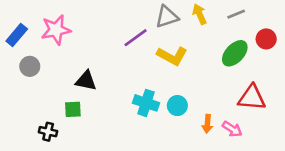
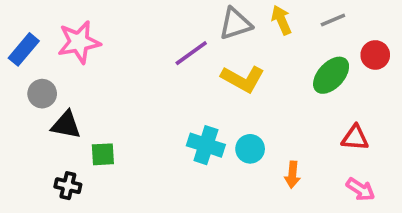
black triangle: (86, 81) -> (66, 125), moved
red triangle: (252, 98) -> (355, 138), size x0.7
pink arrow: (232, 129) -> (361, 189), moved

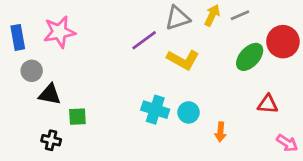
yellow arrow: (281, 20) -> (212, 15), turned 50
gray line: (333, 20) -> (240, 15), moved
blue rectangle: (24, 49) -> (18, 37), turned -50
red circle: (375, 55) -> (283, 42), size x1.5
pink arrow: (361, 189) -> (287, 143), moved

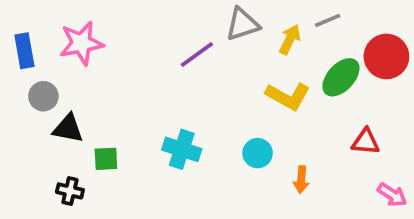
yellow arrow: (212, 15) -> (290, 39), moved
yellow L-shape: (183, 60) -> (288, 96), moved
cyan cross: (155, 110) -> (182, 149), moved

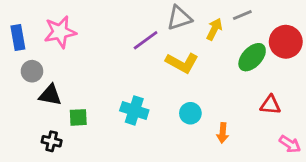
yellow L-shape: (288, 96) -> (182, 63), moved

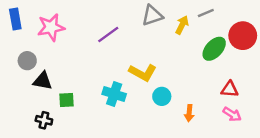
blue rectangle: (18, 38) -> (15, 19), moved
purple line: (146, 40) -> (108, 34), moved
yellow L-shape: (182, 63) -> (143, 73), moved
pink arrow: (290, 144) -> (232, 114), moved

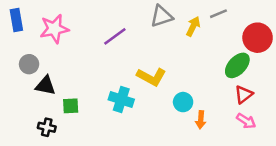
green ellipse: (214, 49) -> (237, 65), moved
red triangle: (230, 89) -> (244, 94), turned -42
cyan circle: (162, 96) -> (183, 102), moved

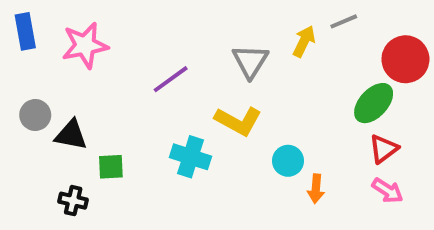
gray triangle: (162, 16) -> (250, 61), moved, turned -40
purple line: (115, 36) -> (171, 79), moved
gray circle: (29, 64) -> (35, 115), moved

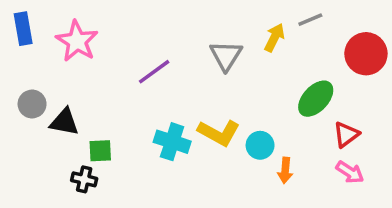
pink star: (85, 45) -> (77, 41), turned -30
green ellipse: (374, 103) -> (316, 99), moved
yellow L-shape: (238, 121) -> (219, 133), moved
black cross: (73, 201) -> (84, 179), moved

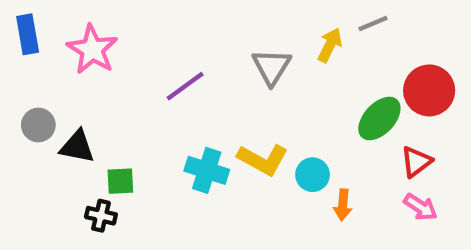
red circle: (366, 54) -> (429, 90), moved

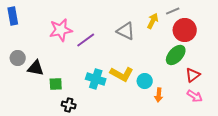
pink star: (92, 49) -> (61, 30), moved, turned 30
gray triangle: (272, 67) -> (126, 31), turned -36
red circle: (429, 90) -> (185, 30), moved
black cross: (101, 216) -> (69, 105), moved

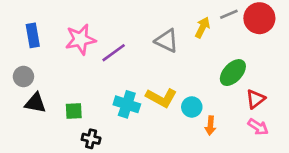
blue rectangle: (13, 16) -> (33, 35), moved
red circle: (185, 30) -> (259, 18), moved
black triangle: (36, 68) -> (35, 103), moved

